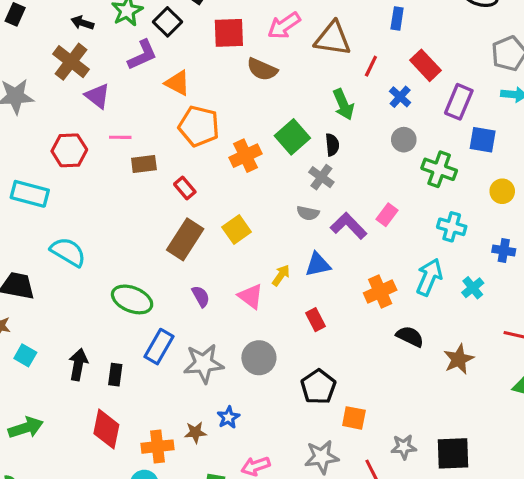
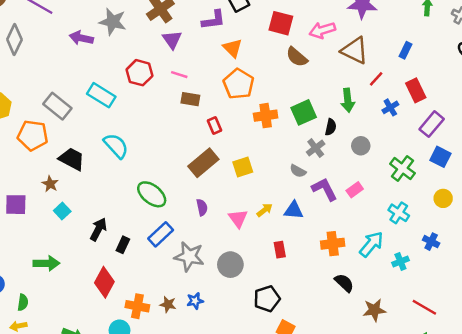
gray circle: (404, 140) -> (361, 146), moved

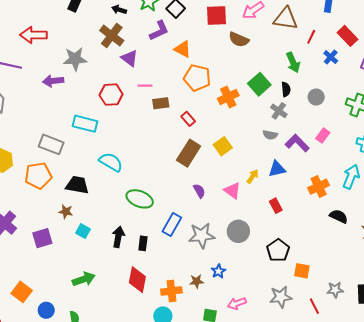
green ellipse: (152, 194) -> (140, 199), moved

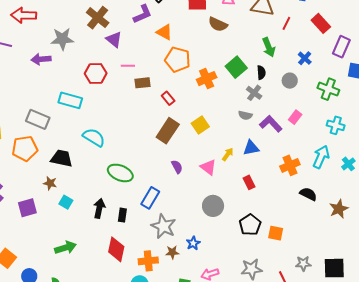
blue cross: (331, 57) -> (305, 58), moved
gray star: (202, 235) -> (163, 226), moved, turned 30
orange square: (302, 271) -> (276, 233), moved

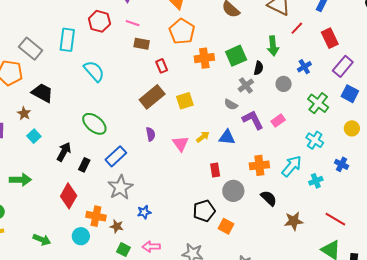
cyan rectangle: (70, 100) -> (67, 40), turned 65
cyan semicircle: (94, 137) -> (94, 71), moved
gray circle: (213, 206) -> (233, 191), moved
brown star: (172, 252) -> (117, 226), moved

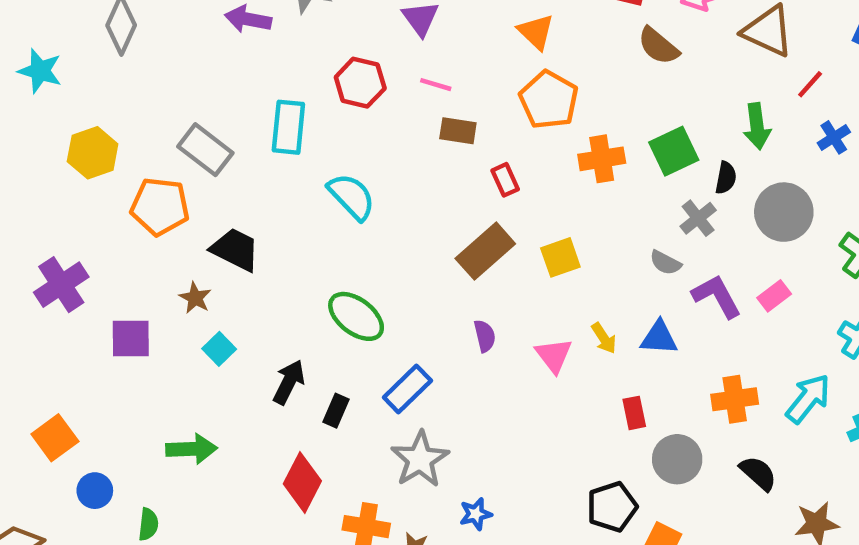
blue cross: (304, 67) -> (834, 137), moved
gray circle: (284, 84) -> (784, 212), size x1.6
yellow arrow: (203, 137) -> (604, 338), turned 96

